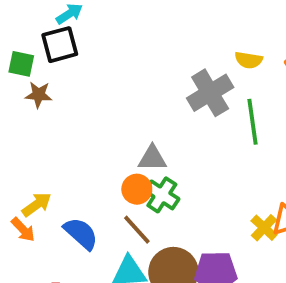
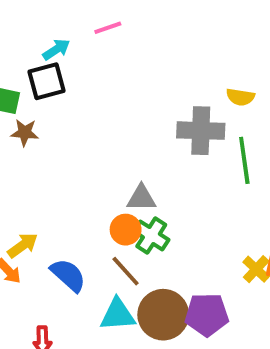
gray cross: (210, 93) -> (201, 131), turned 33

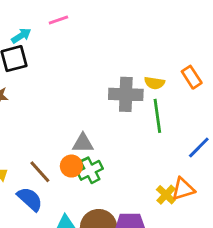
yellow semicircle: (240, 97) -> (154, 83), moved
green cross: (151, 236) -> (90, 170), turned 30
brown line: (126, 271) -> (40, 172), moved

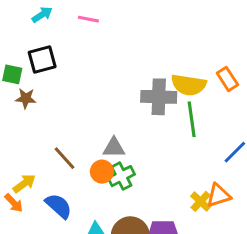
pink line: (58, 20) -> (88, 19), turned 30
cyan arrow: (21, 36) -> (42, 15), moved
yellow semicircle: (154, 83) -> (189, 85), size x1.6
brown line: (40, 172) -> (65, 158), moved

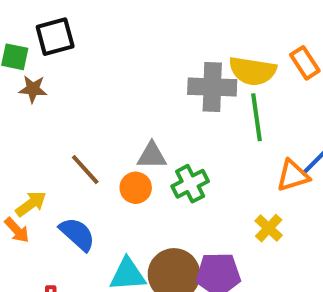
green cross: (121, 176) -> (190, 184), moved
orange triangle: (218, 195) -> (293, 176), moved

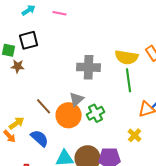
gray cross: (212, 87) -> (89, 67), moved
gray triangle: (152, 156) -> (77, 99), turned -42
orange circle: (136, 188) -> (69, 115), size x1.6

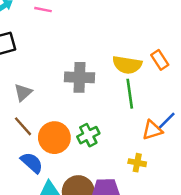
gray triangle: (77, 99) -> (23, 92), moved
yellow cross: (135, 135) -> (137, 163), turned -32
blue semicircle: (40, 138) -> (32, 163), moved

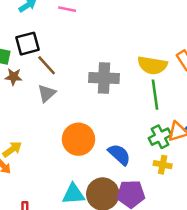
brown line: (23, 126) -> (47, 65), moved
green cross: (88, 135) -> (160, 137), moved
blue semicircle: (32, 163) -> (119, 154), moved

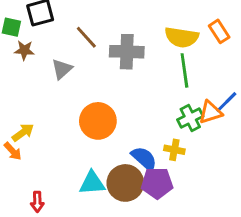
brown line: (47, 65) -> (86, 37), moved
blue semicircle: (119, 154) -> (144, 158), moved
yellow cross: (163, 165) -> (174, 150), moved

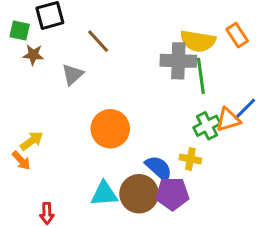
gray cross: (127, 52) -> (178, 61), moved

